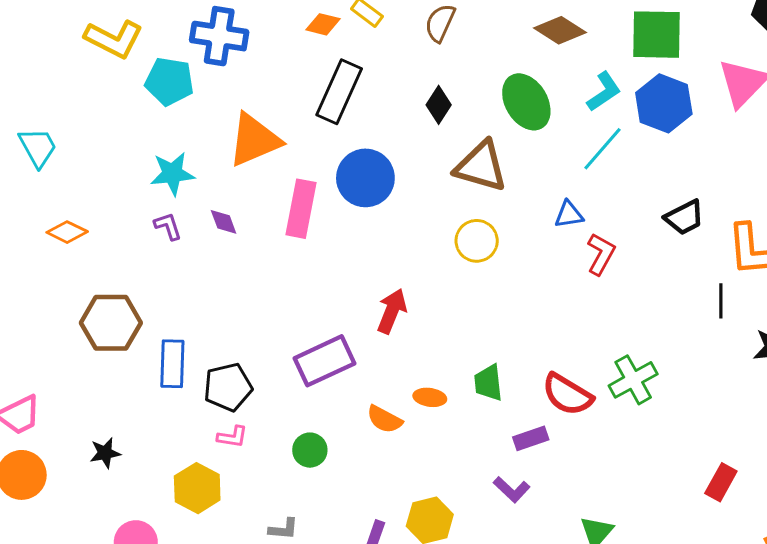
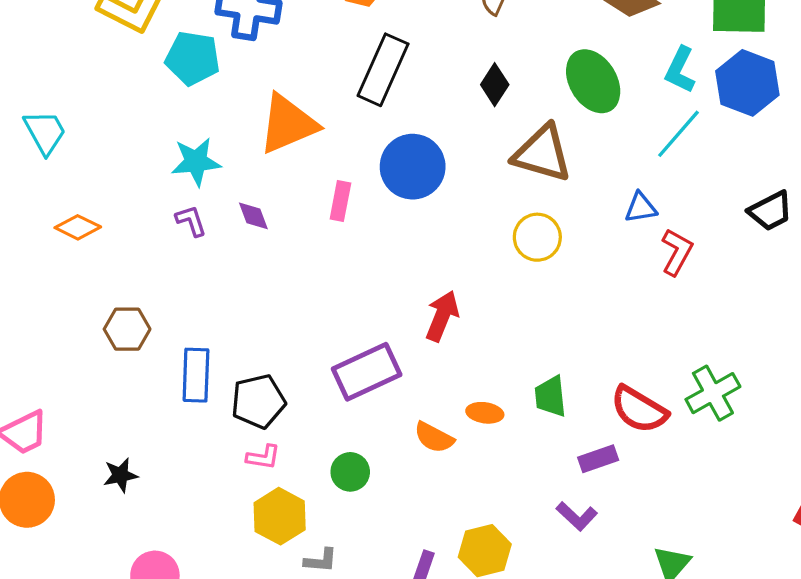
cyan L-shape: (604, 92) -> (680, 70), turned 150
pink rectangle: (301, 209) -> (340, 201), size x0.6
brown hexagon: (111, 323) -> (127, 329), size x0.7
yellow hexagon: (197, 488) -> (280, 516), moved

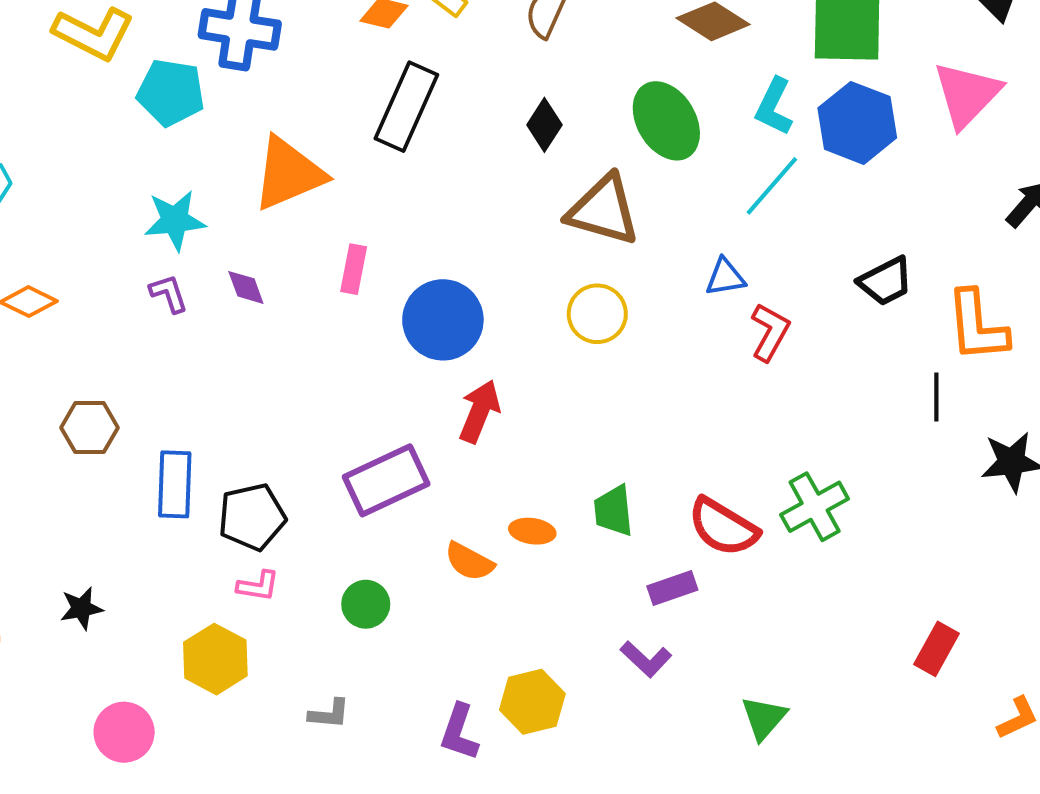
blue circle: (413, 167) -> (443, 320), moved
yellow hexagon: (280, 516) -> (215, 659), moved

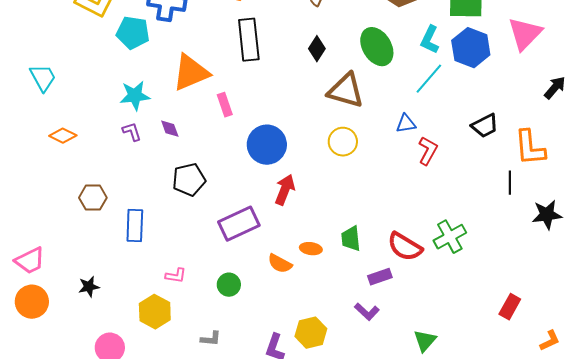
black rectangle: (406, 107) -> (249, 40), turned -30
pink rectangle: (354, 269) -> (225, 105), moved, turned -30
black pentagon: (252, 517) -> (189, 180), moved

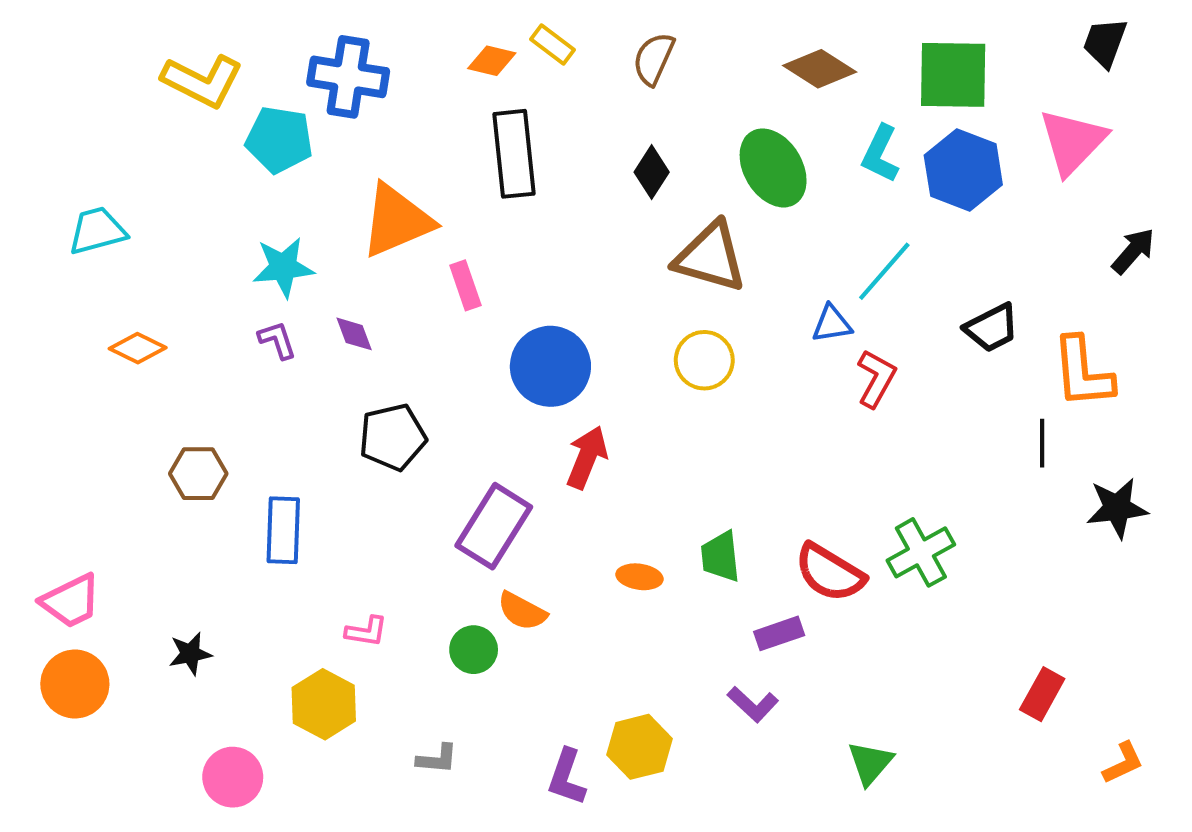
cyan trapezoid: (43, 78) -> (97, 231), turned -76
cyan line: (429, 79) -> (884, 271), moved
purple rectangle: (239, 224) -> (494, 526), turned -33
orange semicircle: (280, 264) -> (522, 611), moved

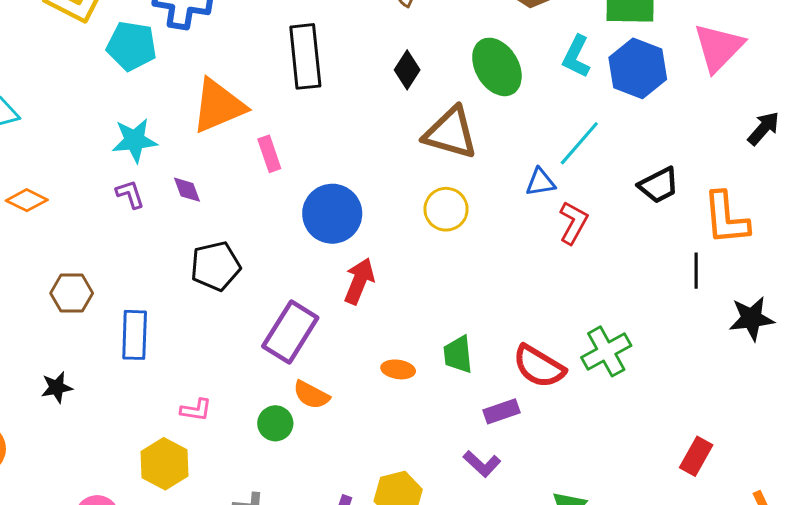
black star: (190, 654) -> (57, 387), moved

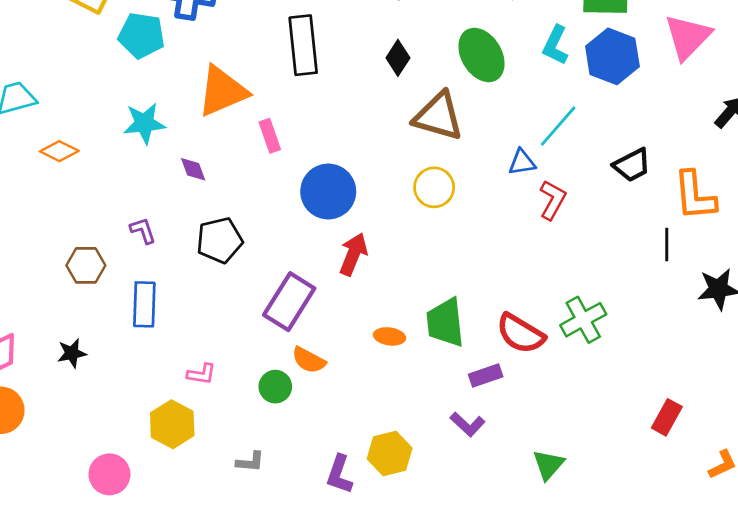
purple L-shape: (130, 194) -> (143, 231), moved
orange diamond: (27, 200) -> (59, 151), moved
green trapezoid: (458, 354) -> (445, 323), size x1.4

